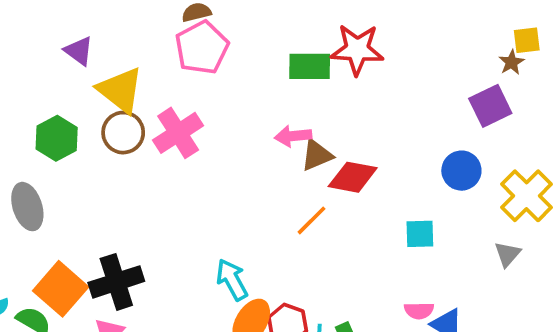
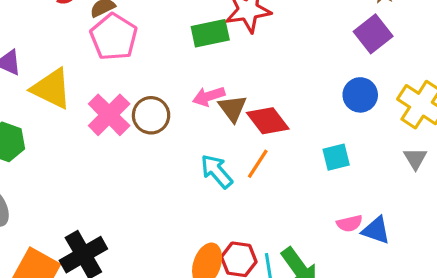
brown circle: (123, 133) -> (151, 115), moved
brown triangle: (317, 155) -> (233, 108), turned -32
red diamond: (353, 177) -> (268, 121), turned 54
orange line: (311, 220) -> (258, 164), moved
cyan arrow: (232, 280) -> (217, 171), moved

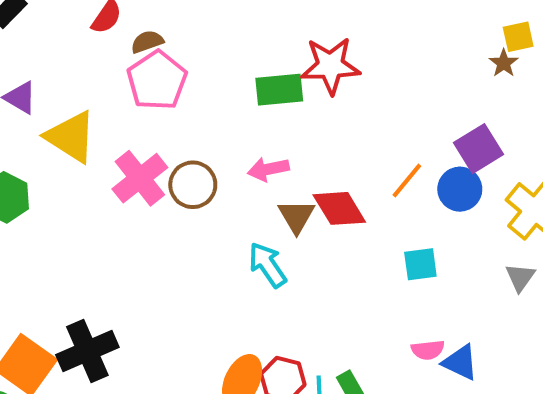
purple square: (373, 34) -> (479, 149), moved
brown triangle: (233, 108) -> (296, 216), moved
orange line: (258, 164) -> (407, 181), moved

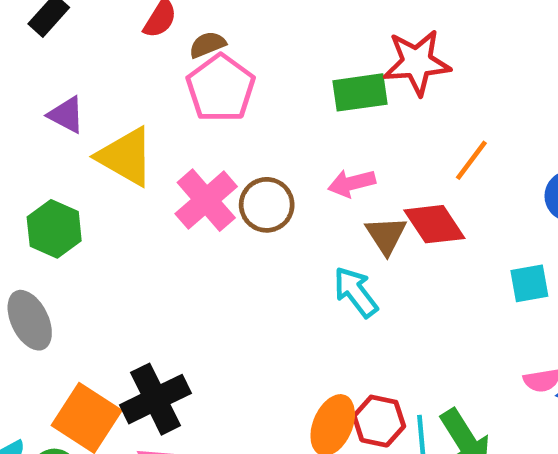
orange line: (407, 181) -> (471, 160), moved

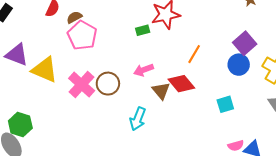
green rectangle: (360, 92) -> (143, 30), size x0.6
purple triangle: (66, 115) -> (17, 55), size x1.4
green hexagon: (54, 229) -> (20, 125), moved
cyan arrow: (356, 292) -> (138, 119), moved, turned -115

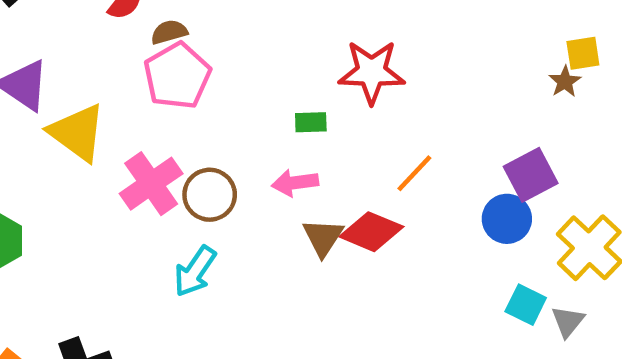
green rectangle: (143, 30) -> (311, 122), moved
red diamond: (181, 84) -> (371, 232), turned -40
cyan square: (225, 104) -> (526, 305), moved, turned 30
cyan arrow: (138, 119) -> (195, 271), moved

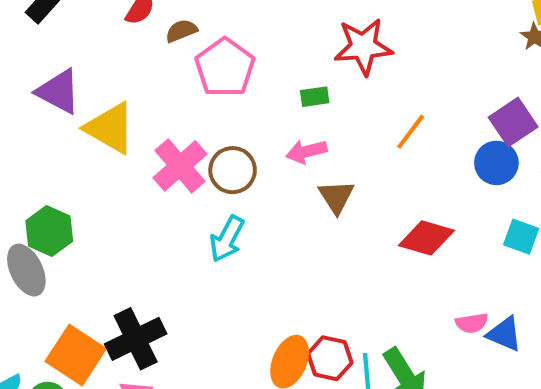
pink pentagon: (177, 76) -> (225, 68), moved
red diamond: (371, 232) -> (426, 238), moved

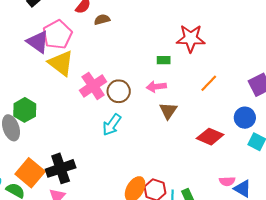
pink pentagon: (225, 68) -> (57, 35), moved
blue circle: (496, 163) -> (245, 118), moved

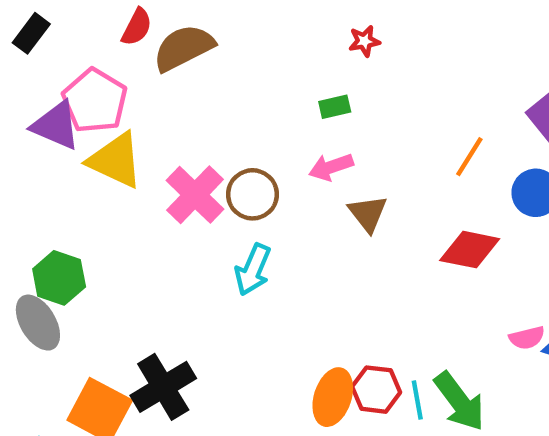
brown semicircle: (102, 19) -> (184, 48), size x1.8
red star: (191, 38) -> (364, 41), moved, size x0.5
orange line: (209, 83) -> (469, 157), moved

